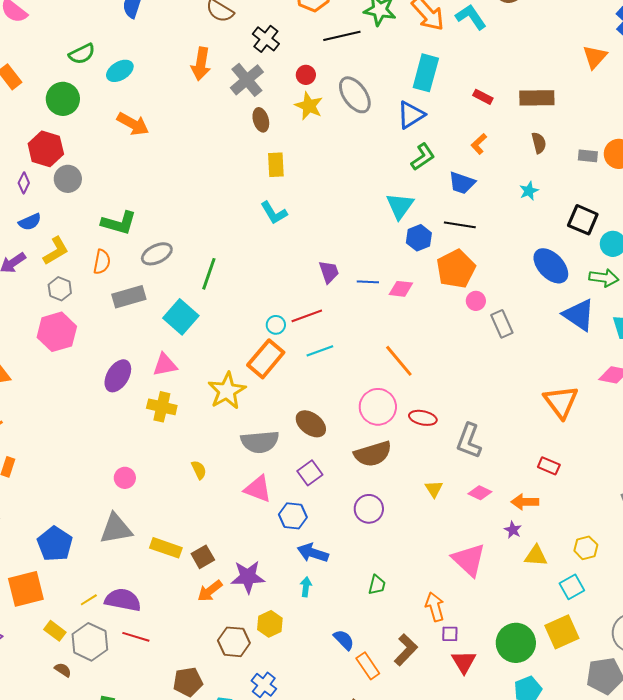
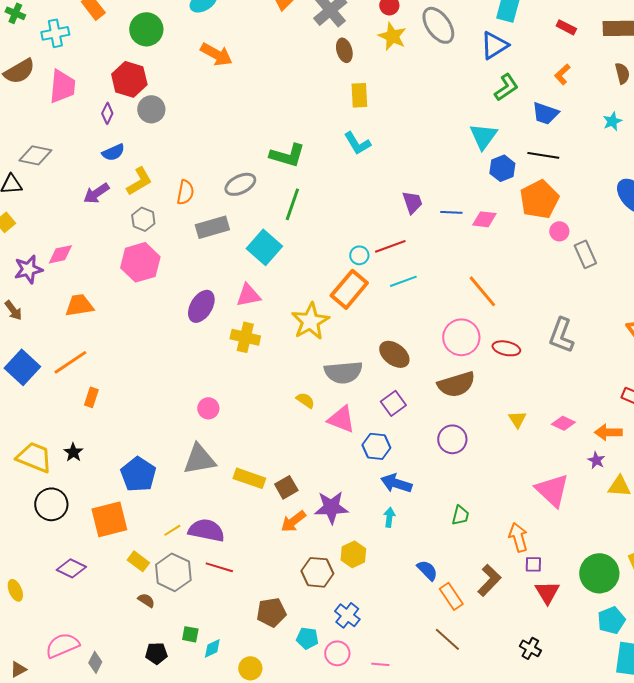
green L-shape: (119, 223) -> (287, 155), moved
gray L-shape: (469, 441) -> (561, 335), moved
yellow semicircle: (199, 470) -> (305, 400), moved, turned -30

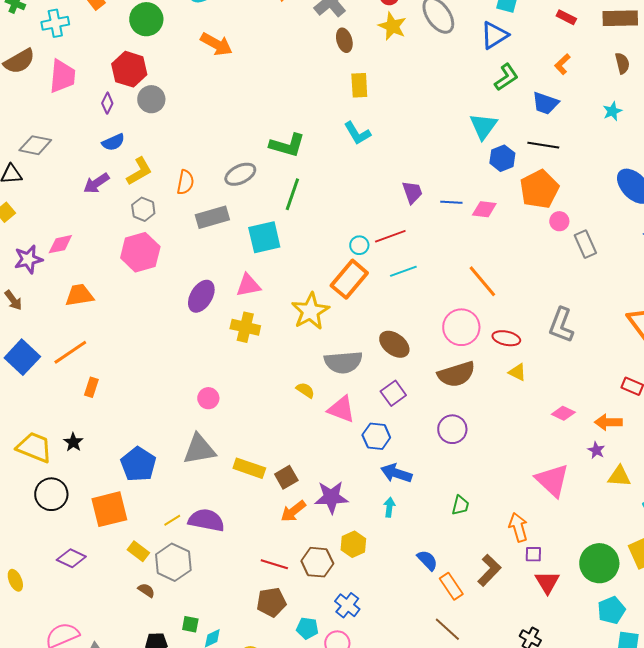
cyan square: (264, 247) -> (264, 237), turned 36
yellow triangle: (517, 419) -> (517, 372), moved, turned -30
red line: (219, 567) -> (274, 564), moved

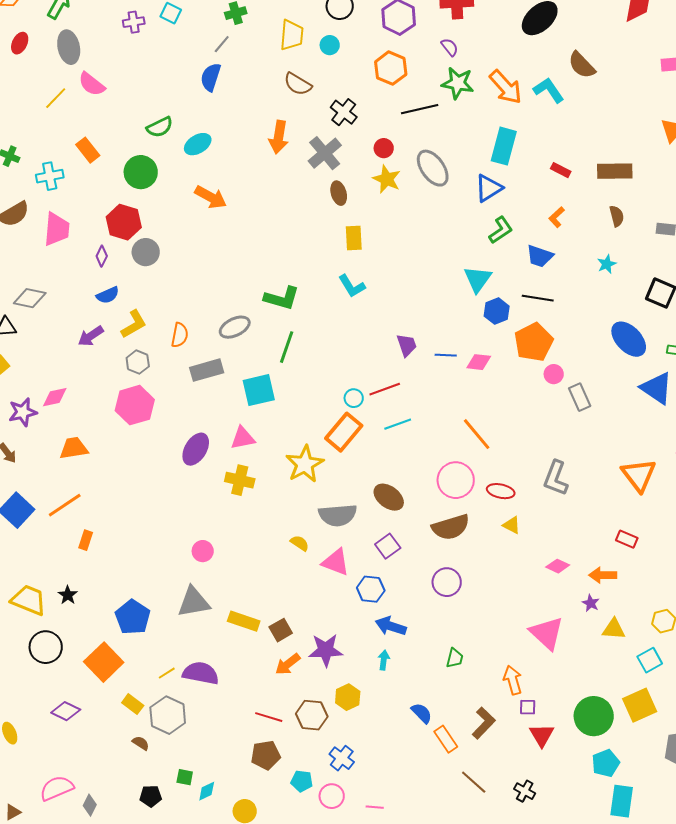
orange square: (109, 509) -> (104, 662), turned -30
brown line: (447, 629) -> (474, 782), moved

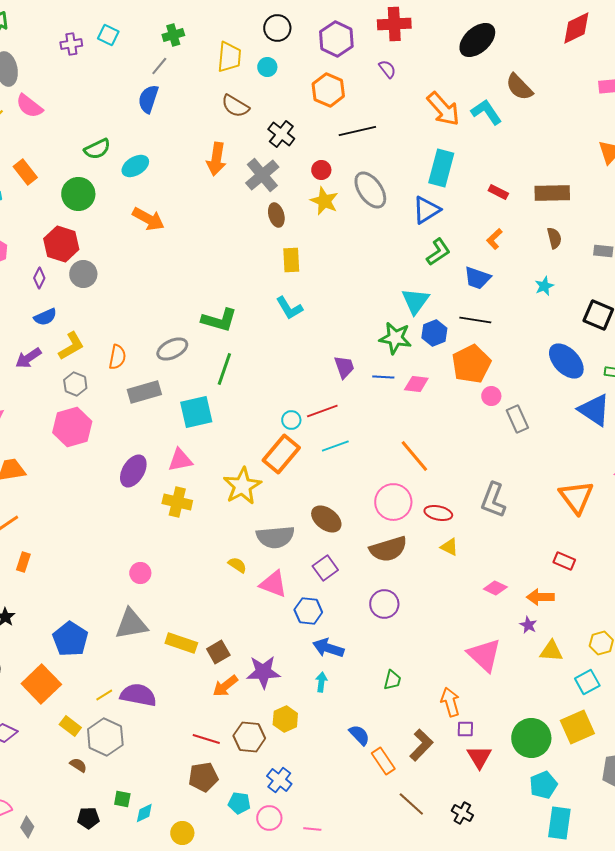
green star: (458, 83) -> (395, 338), moved

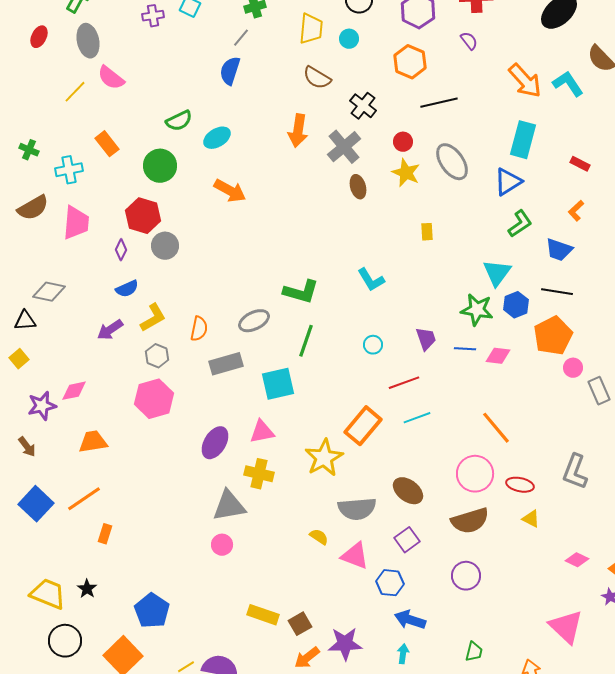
yellow rectangle: (291, 260) -> (427, 232), moved, size x0.7
cyan circle: (291, 420) -> (373, 345), moved
gray triangle: (131, 624) -> (229, 506), moved

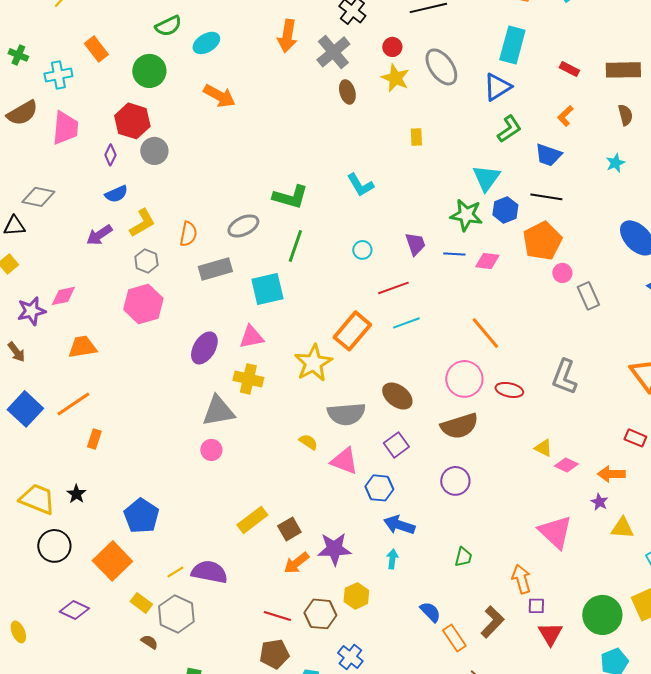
yellow triangle: (531, 519) -> (543, 448), moved
yellow rectangle: (263, 615) -> (252, 520), turned -56

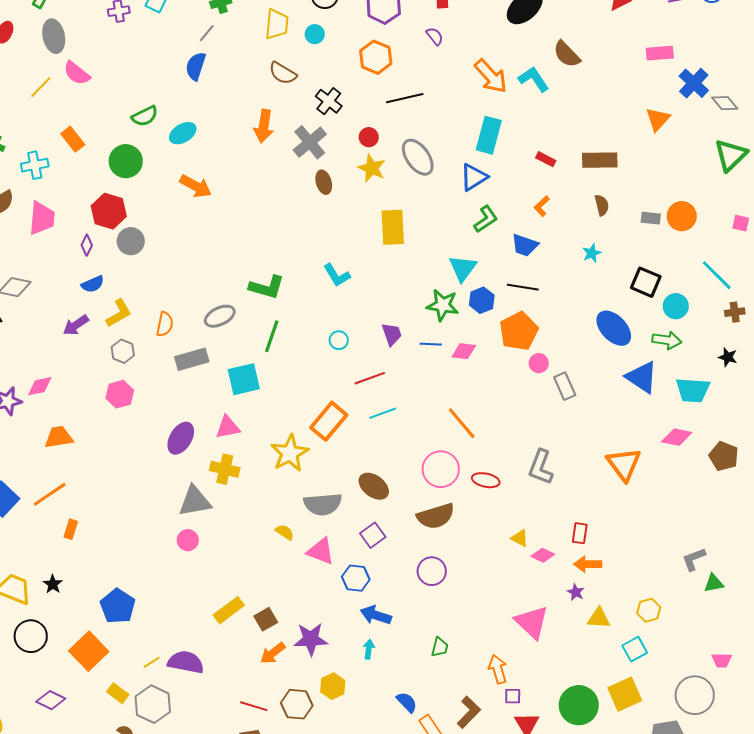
yellow rectangle: (416, 137) -> (393, 227), size x2.0
pink hexagon: (143, 304) -> (120, 394), size x0.7
red rectangle: (635, 438) -> (580, 533), moved, turned 75

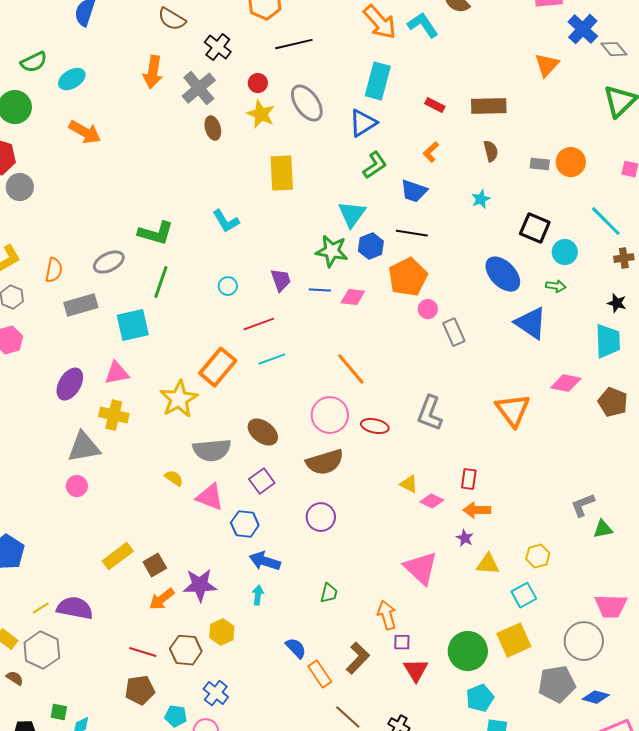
green arrow: (667, 340) -> (556, 286), size x0.7
cyan trapezoid: (693, 390) -> (608, 341), moved, turned -96
pink trapezoid: (722, 660) -> (611, 606), size x1.6

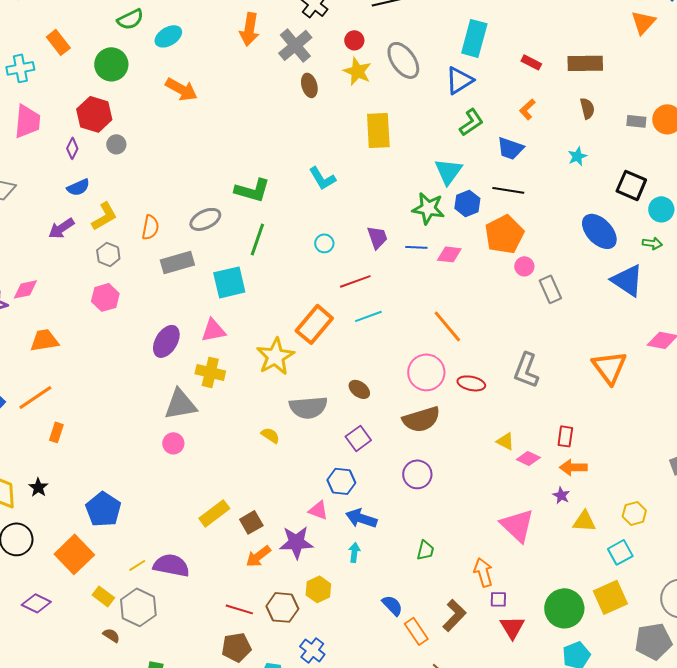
gray circle: (20, 187) -> (116, 144), size x0.7
brown ellipse: (263, 432) -> (359, 389), size x0.7
pink triangle: (210, 497) -> (318, 510), moved, size x0.7

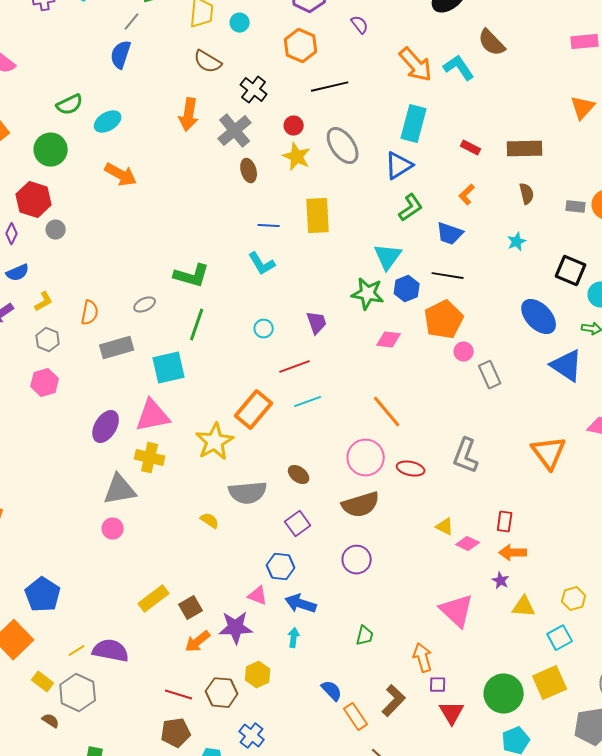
yellow L-shape: (104, 216) -> (44, 302), size x0.7
gray ellipse: (205, 219) -> (145, 305), size x0.7
blue line: (416, 247) -> (269, 226), moved
pink triangle: (213, 330) -> (153, 416), size x1.4

